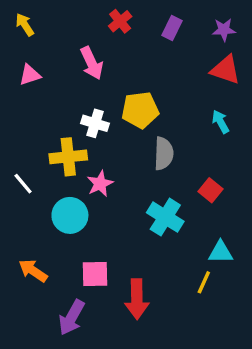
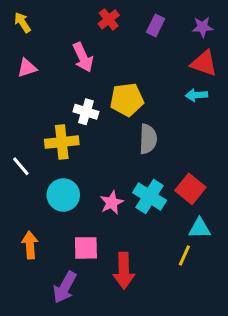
cyan arrow: (221, 122) -> (196, 95), moved, turned -65
pink star: (100, 184) -> (112, 203), moved
red square: (210, 190) -> (190, 189), moved, size x1.4
orange arrow: (33, 271) -> (30, 245), turned 52

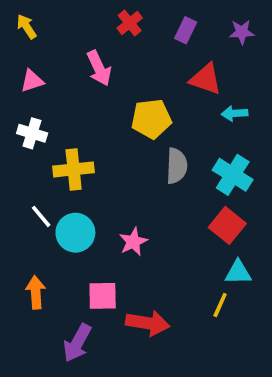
red triangle: (204, 63) -> (206, 79), moved
white cross: (86, 112) -> (32, 133), moved
white line: (21, 166) -> (41, 216), moved
cyan cross: (150, 197) -> (233, 175), moved
red arrow: (124, 271) -> (148, 323), turned -80

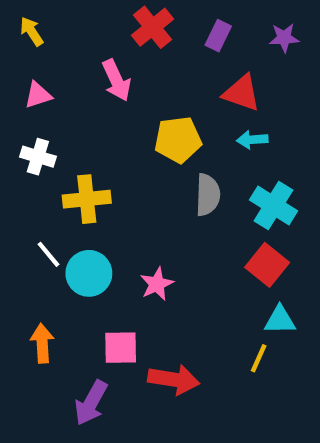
red cross: (130, 23) -> (153, 27), size x1.4
cyan arrow: (234, 113) -> (252, 140), moved

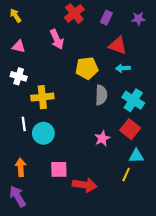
pink triangle: (38, 95) -> (19, 46), turned 32
white line: (49, 254) -> (24, 124), turned 32
pink star: (157, 284) -> (102, 138), moved
purple arrow: (91, 403) -> (18, 196), moved, turned 120

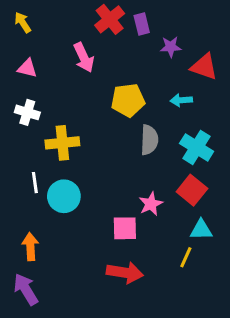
purple rectangle: (106, 18) -> (142, 24), moved, turned -40
purple star: (138, 19) -> (171, 47), moved
red triangle: (118, 45) -> (204, 67), moved
pink square: (59, 169) -> (125, 228), moved

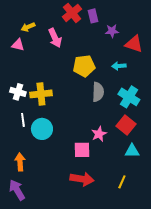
yellow arrow: (23, 22) -> (28, 27), moved, turned -80
white cross: (27, 112) -> (18, 92), moved
yellow line: (186, 257) -> (122, 182), moved

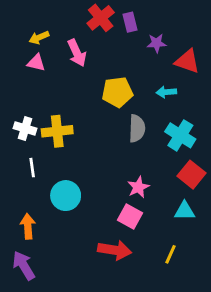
pink triangle: (18, 45) -> (36, 63), moved
red square: (126, 125) -> (191, 175), moved
cyan circle: (42, 129) -> (66, 196), moved
pink square: (82, 150) -> (130, 217), moved, turned 30

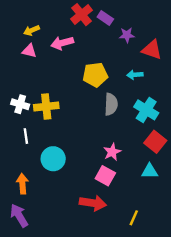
purple rectangle: (130, 22) -> (105, 18), turned -42
pink arrow: (77, 53) -> (62, 43), turned 100
yellow line: (171, 254) -> (134, 218), moved

